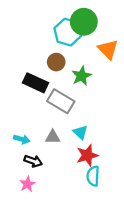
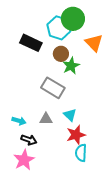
brown circle: (56, 62) -> (61, 54), moved
black rectangle: (35, 83) -> (31, 43), moved
pink star: (27, 184) -> (24, 160), size x1.5

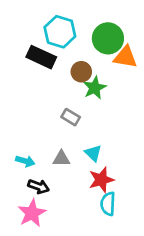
green circle: (73, 19) -> (108, 38), moved
cyan hexagon: (59, 28) -> (60, 32), moved
orange triangle: (94, 43) -> (125, 57), turned -36
gray rectangle: (53, 88) -> (71, 117), size x0.6

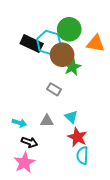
cyan hexagon: (60, 32) -> (49, 42), moved
green circle: (108, 38) -> (69, 29), moved
brown circle: (81, 72) -> (62, 55), size x1.5
red star: (101, 180) -> (77, 137), turned -30

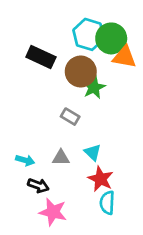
green circle: (69, 29) -> (111, 38), moved
cyan hexagon: (49, 42) -> (89, 34), moved
pink star: (24, 163) -> (53, 212), moved, turned -30

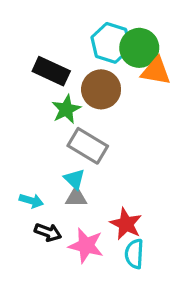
green star: (94, 87) -> (66, 109), moved
gray rectangle: (70, 117) -> (88, 146), size x1.6
cyan triangle: (93, 152) -> (74, 179), moved
pink star: (53, 212) -> (86, 246), moved

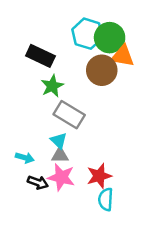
brown circle: (101, 89) -> (102, 70), moved
red star: (126, 224) -> (99, 176), turned 30
pink star: (86, 246) -> (61, 177), moved

